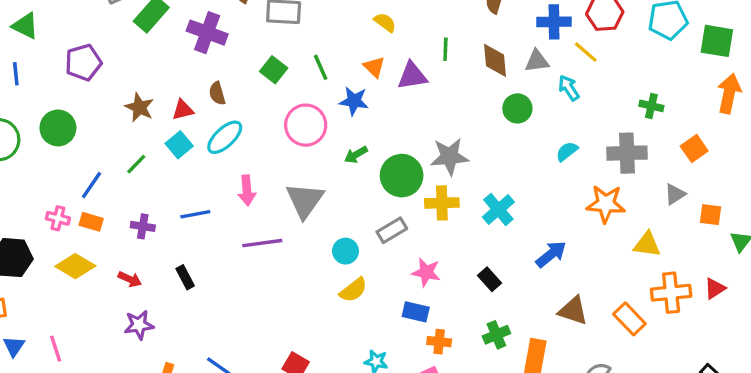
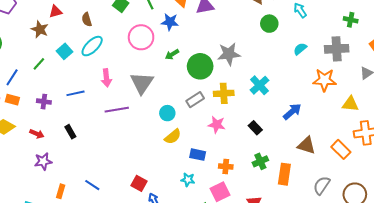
red triangle: (183, 110) -> (55, 12), moved
yellow cross: (442, 203) -> (224, 93), moved
blue rectangle: (416, 312) -> (198, 155), moved

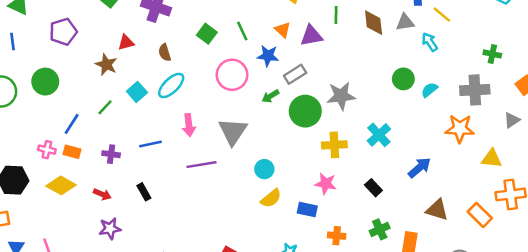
green circle: (269, 24) -> (403, 79), moved
gray rectangle: (195, 100) -> (295, 74), moved
blue rectangle: (198, 155) -> (307, 210), moved

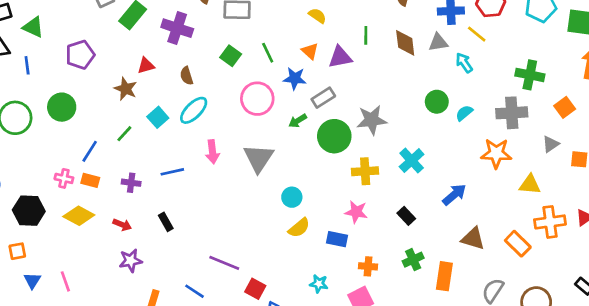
green cross: (492, 54) -> (530, 75), size x1.5
purple line: (201, 165) -> (224, 263), moved, turned 32

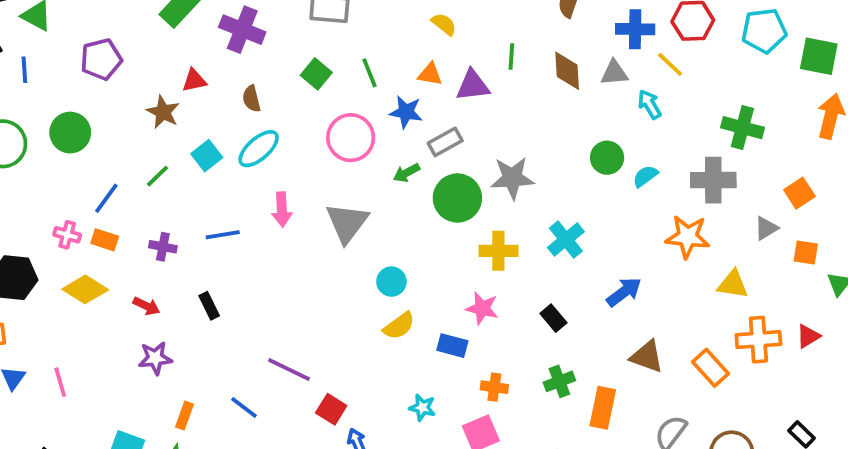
orange triangle: (310, 51) -> (430, 74), turned -36
orange square: (565, 107) -> (799, 193), moved

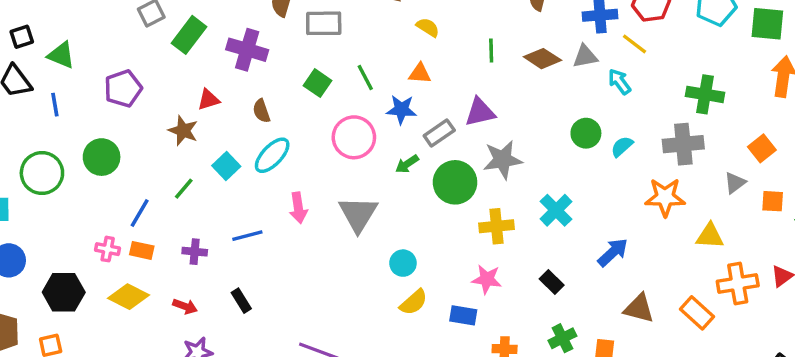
brown diamond: (567, 71) -> (542, 59), turned -48
purple triangle: (473, 85) -> (480, 112), moved

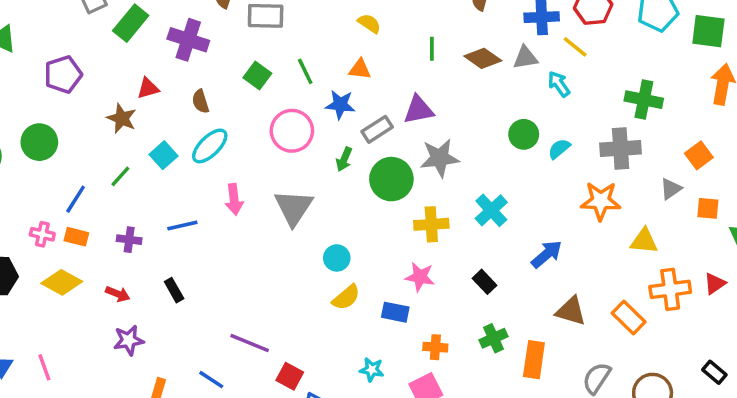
green arrow: (407, 164) -> (344, 159), turned -35

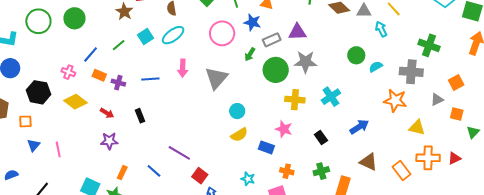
orange rectangle: (76, 237) -> (99, 75), moved

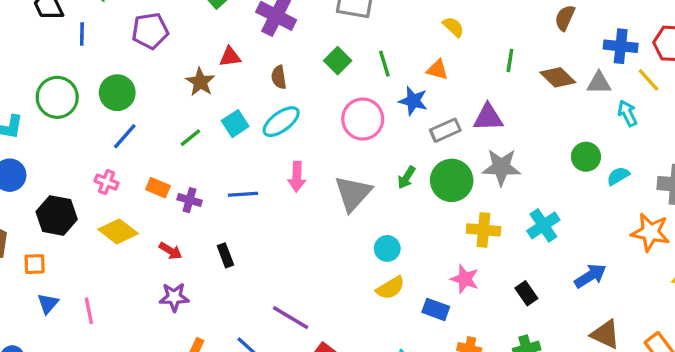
green arrow: (250, 54) -> (407, 177), moved
blue line: (91, 55) -> (125, 136), moved

